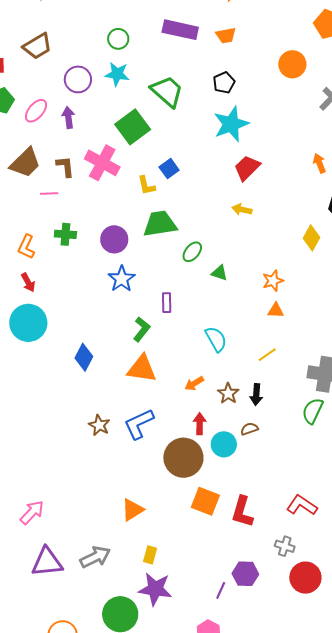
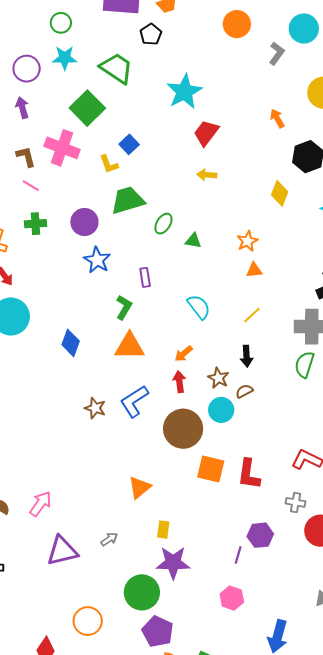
black pentagon: (224, 83) -> (151, 34), moved
pink line: (49, 194) -> (31, 186), moved, turned 42
brown star: (228, 393) -> (218, 378), moved
red arrow: (200, 424) -> (179, 382), moved
gray arrow: (95, 557) -> (109, 539), size x0.6

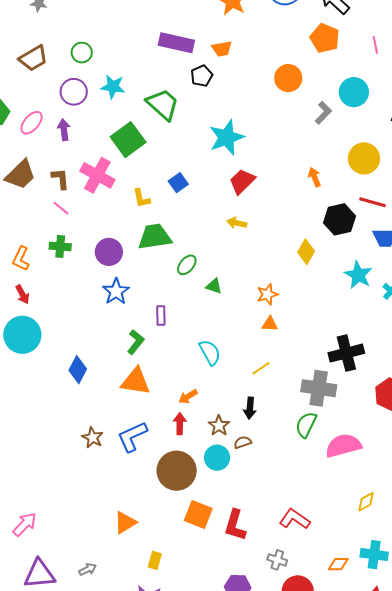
green circle: (61, 23) -> (82, 53), moved
blue square: (129, 144) -> (178, 183), moved
yellow rectangle: (163, 530) -> (155, 560), moved

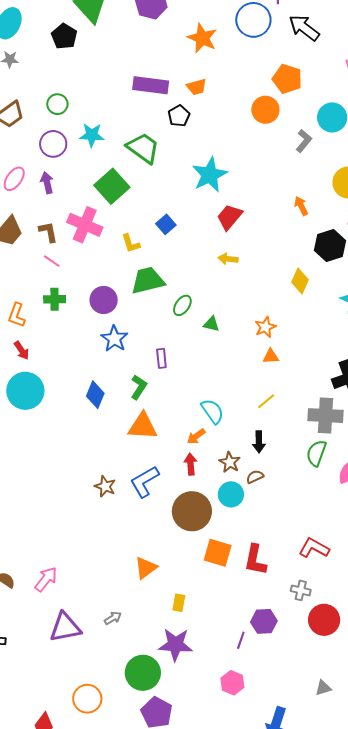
orange pentagon: (325, 38) -> (287, 79), moved
cyan semicircle: (210, 352) -> (213, 411), moved
blue diamond: (78, 370) -> (95, 395), moved

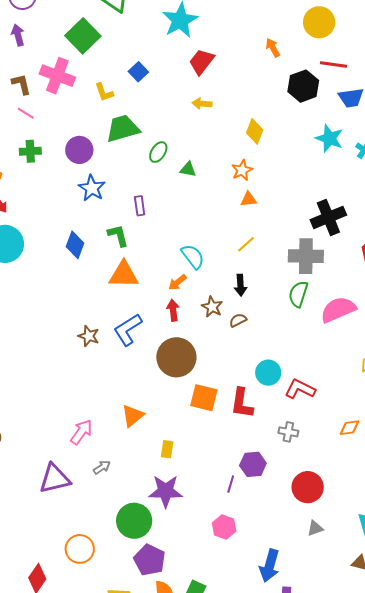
yellow diamond: (300, 281) -> (255, 131), moved
green L-shape: (139, 387) -> (118, 235), turned -45
cyan circle: (231, 494) -> (268, 373), moved
pink arrow: (46, 579) -> (81, 432), moved
red circle: (324, 620) -> (308, 487), moved

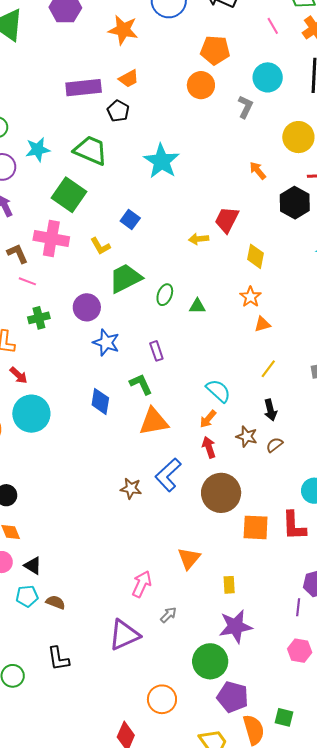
red trapezoid: (202, 62) -> (227, 220), moved

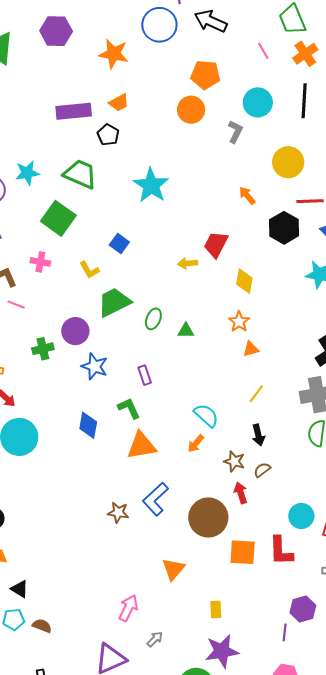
pink cross: (51, 238) -> (40, 262), size x0.6
green cross: (39, 318) -> (43, 349), moved
red arrow: (209, 447) -> (241, 493), moved
orange triangle: (189, 558) -> (173, 569), moved

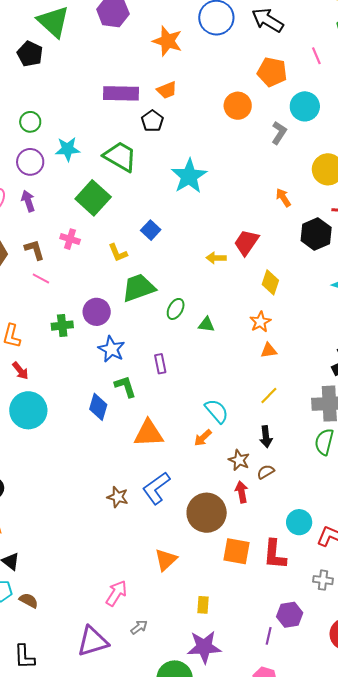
orange pentagon: (205, 75) -> (272, 72), moved
green L-shape: (129, 408) -> (125, 387), moved

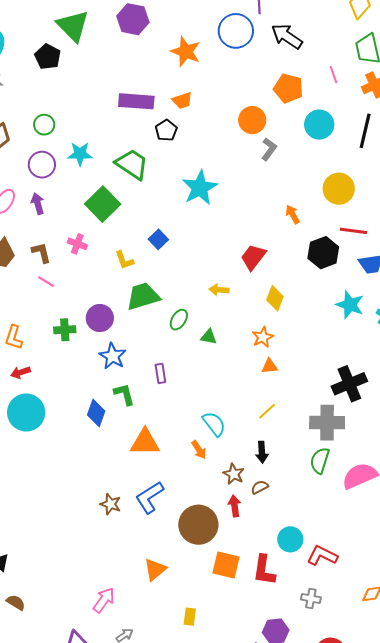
gray L-shape: (279, 133) -> (269, 149), moved
yellow arrow: (216, 258) -> (219, 290), moved
red arrow: (20, 371) -> (20, 372), turned 108
orange arrow: (203, 438) -> (199, 450), turned -84

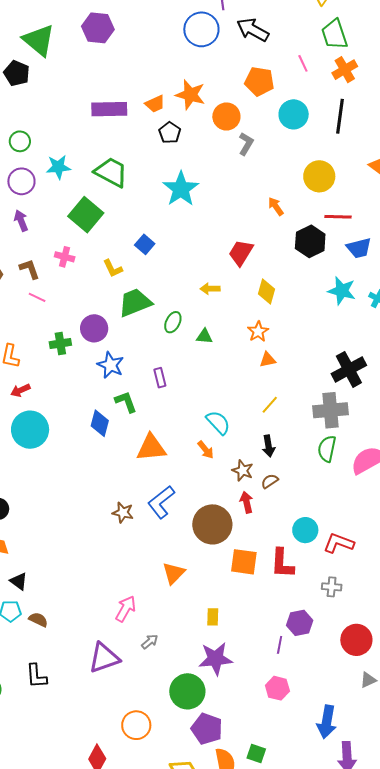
orange star: (186, 52) -> (190, 95), moved
black pentagon: (166, 130) -> (170, 133), moved

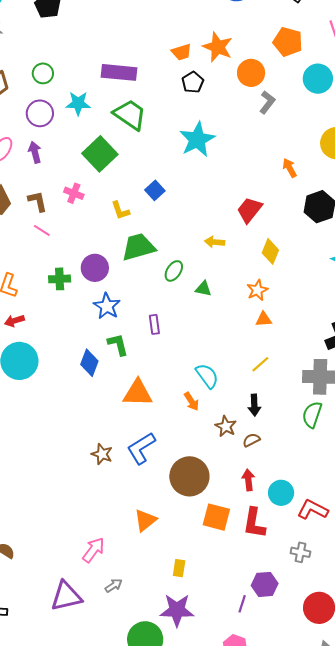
purple rectangle: (109, 109) -> (119, 72), moved
red arrow: (247, 502) -> (248, 480), moved

